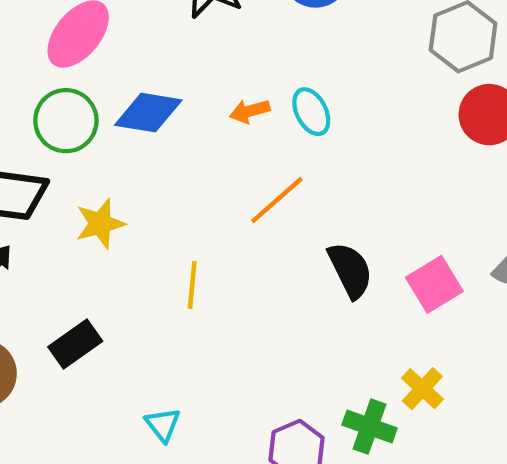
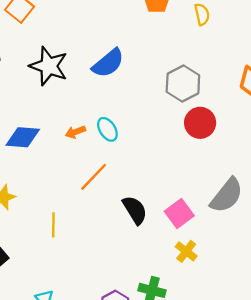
yellow cross: (422, 389) -> (186, 251), moved

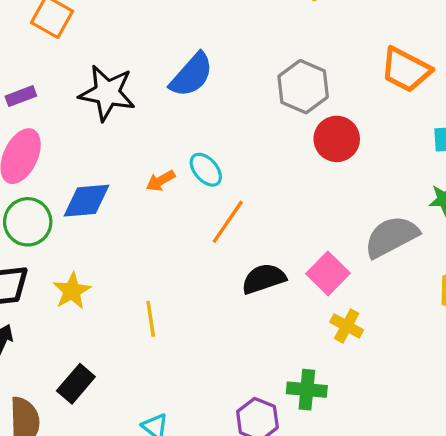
orange line: (94, 177) -> (228, 222), moved
gray semicircle: (227, 195) -> (391, 237), turned -147
black semicircle: (135, 210) -> (264, 279), turned -68

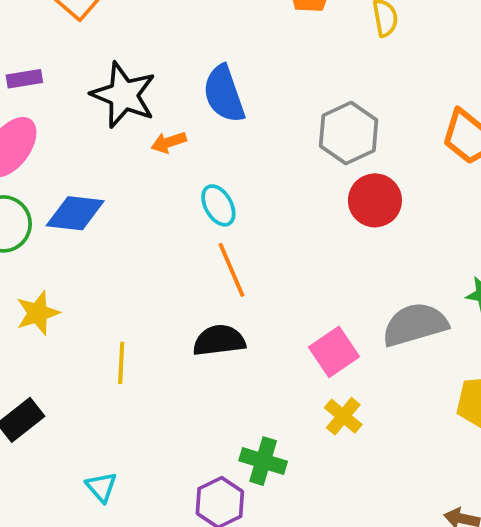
blue semicircle: (191, 75) -> (224, 94), turned 108
orange arrow: (161, 181) -> (169, 142), moved
orange line: (228, 222) -> (231, 270), turned -69
black semicircle: (264, 279) -> (219, 340), moved
green cross: (307, 390) -> (263, 461), moved

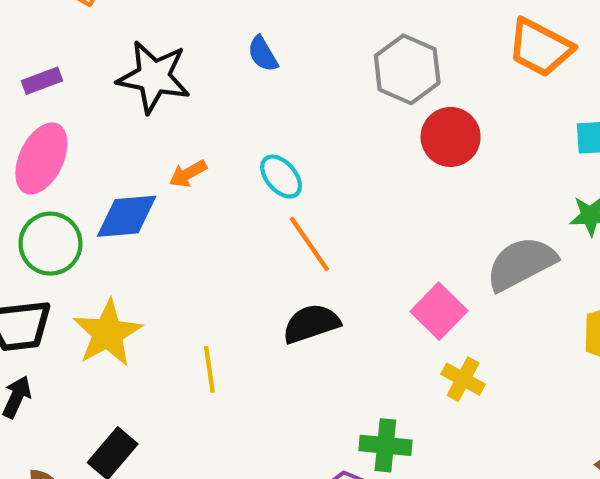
blue semicircle: (224, 94) -> (263, 54), size x0.6
orange arrow: (169, 142) -> (188, 174), moved
yellow star: (38, 313) -> (108, 333), size x1.4

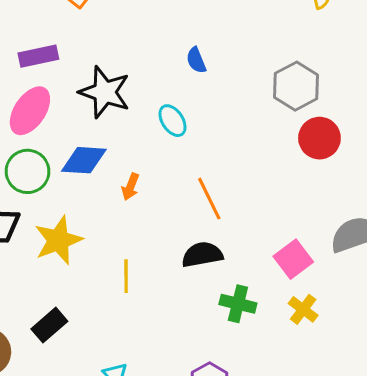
black star: (154, 77) -> (105, 92), moved
purple rectangle: (42, 81) -> (38, 56), size x1.4
orange arrow: (188, 174) -> (130, 187), moved, turned -48
cyan ellipse: (281, 177) -> (173, 121), moved
green cross: (385, 445) -> (238, 304), moved

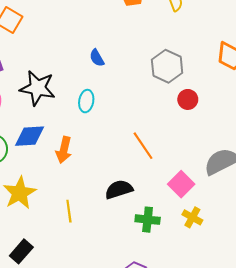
cyan ellipse: (173, 121) -> (86, 101), turned 50
red circle: (319, 138) -> (188, 99), size x0.7
orange arrow: (130, 187) -> (64, 150), size x1.4
orange line: (209, 199) -> (143, 146), moved

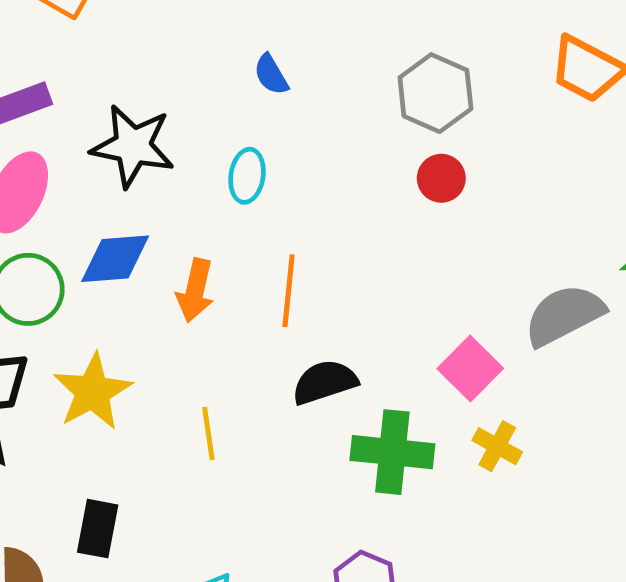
red circle: (188, 99) -> (441, 178), moved
orange line: (143, 146) -> (289, 291), moved, turned 40
green cross: (148, 220) -> (392, 452), size x1.4
black rectangle: (21, 251) -> (98, 529), turned -30

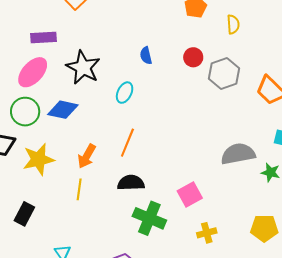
gray hexagon: (435, 93) -> (224, 74), moved
red circle: (441, 178) -> (193, 57), moved
orange arrow: (195, 290) -> (87, 156), moved
gray semicircle: (564, 315) -> (238, 154), moved
yellow cross: (497, 446) -> (207, 233), moved, turned 30

